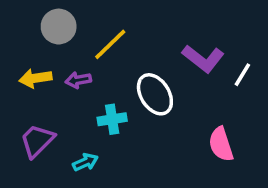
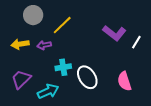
white ellipse: (155, 94) -> (87, 77), moved
cyan arrow: (85, 162) -> (48, 91), size x1.5

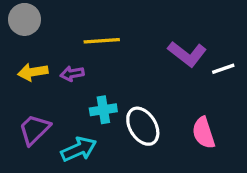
gray circle: (33, 15) -> (25, 19), moved
yellow line: (62, 25) -> (102, 41), turned 40
white line: (136, 42) -> (223, 69), turned 40

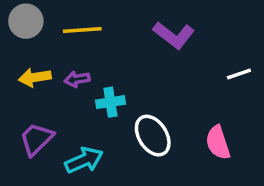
yellow line: (102, 41) -> (82, 30), moved
purple L-shape: (187, 54) -> (174, 35), moved
cyan cross: (103, 110) -> (110, 102), moved

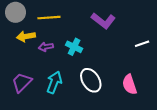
yellow arrow: (35, 77) -> (26, 36), moved
cyan cross: (110, 102) -> (74, 47), moved, turned 35
cyan arrow: (84, 160) -> (54, 82), moved, turned -45

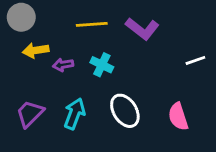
yellow line: (49, 18) -> (92, 24), moved

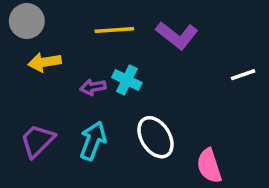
purple arrow: (63, 65) -> (93, 87), moved
pink semicircle: (178, 117) -> (209, 166), moved

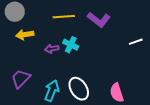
white ellipse: (155, 137) -> (79, 89), moved
cyan arrow: (93, 141) -> (52, 91), moved

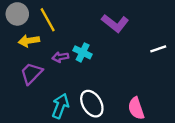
yellow line: (64, 17) -> (48, 20), moved, turned 65
purple trapezoid: (21, 79) -> (31, 73), moved

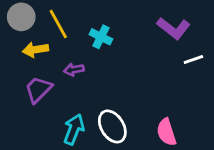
purple L-shape: (115, 23) -> (174, 28), moved
cyan cross: (83, 52) -> (101, 37), moved

